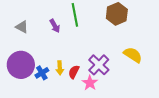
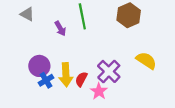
gray triangle: (22, 27) -> (27, 14), moved
purple circle: (21, 65) -> (39, 66), moved, size x0.7
yellow arrow: (60, 68) -> (66, 75), size x1.5

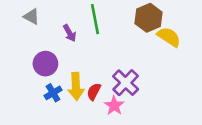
yellow semicircle: (146, 60) -> (169, 37), moved
purple circle: (39, 66) -> (45, 64), moved

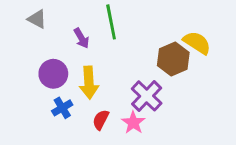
brown hexagon: (148, 18) -> (173, 59), moved
yellow arrow: (76, 86) -> (89, 83), moved
red semicircle: (94, 92) -> (101, 120), moved

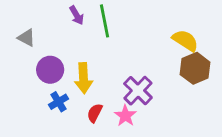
gray triangle: (37, 19) -> (26, 38), moved
purple arrow: (81, 38) -> (77, 15), moved
brown hexagon: (173, 59) -> (195, 68), moved

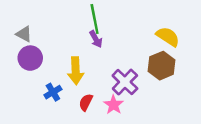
purple arrow: (77, 15) -> (96, 39), moved
brown hexagon: (195, 68) -> (161, 66), moved
purple circle: (50, 70) -> (30, 58), moved

